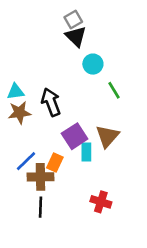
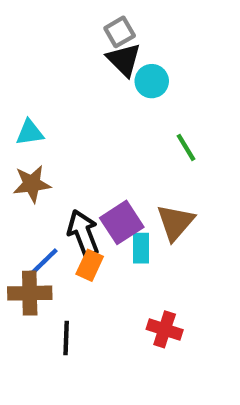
cyan circle: (93, 64) -> (152, 81), moved
cyan triangle: (16, 92) -> (30, 132), moved
black arrow: (51, 102) -> (83, 233), moved
brown cross: (40, 177) -> (30, 293), moved

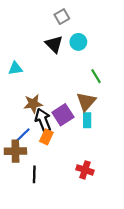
black triangle: (124, 60) -> (54, 44), moved
brown star: (32, 184) -> (33, 104), moved
brown triangle: (175, 222) -> (86, 102), moved
cyan rectangle: (141, 248) -> (87, 120), moved

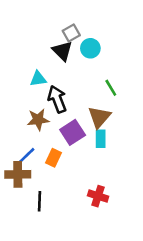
gray square: (62, 17) -> (71, 33), moved
cyan triangle: (15, 68) -> (38, 79), moved
black arrow: (43, 120) -> (57, 99), moved

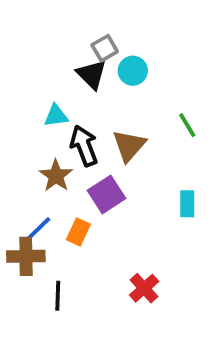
green line: (111, 88) -> (187, 125), moved
brown triangle: (99, 117) -> (129, 146), moved
brown star: (38, 120) -> (56, 176), turned -30
cyan rectangle: (101, 139) -> (187, 204), moved
red cross: (98, 196) -> (144, 288), turned 30

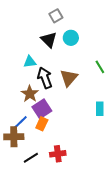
gray square: (105, 48) -> (56, 16), moved
purple square: (107, 194) -> (42, 109), moved
red cross: (144, 288) -> (58, 154), moved, turned 35
black line: (58, 296) -> (31, 158), turned 56

